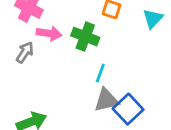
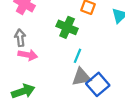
pink arrow: (49, 33) -> (28, 55), moved
gray arrow: (25, 52) -> (20, 38), turned -42

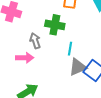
gray arrow: (20, 38) -> (35, 41), moved

